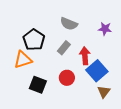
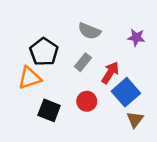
red arrow: (85, 56) -> (110, 73), turned 36

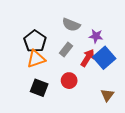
purple star: (136, 37) -> (96, 36), moved
orange triangle: (30, 78) -> (36, 59), moved
blue square: (126, 92) -> (104, 58), moved

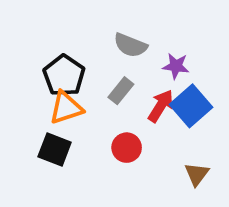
black square: (39, 88) -> (55, 149), moved

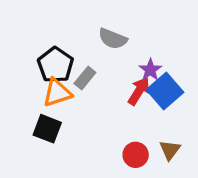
purple star: (176, 66) -> (150, 70), moved, turned 30
gray rectangle: (121, 91) -> (85, 78), moved
red circle: (127, 148) -> (136, 155), moved

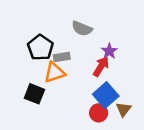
gray rectangle: (85, 78) -> (62, 57), turned 42
blue square: (165, 91) -> (106, 95), moved
orange triangle: (57, 93) -> (55, 72), moved

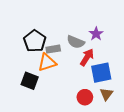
gray semicircle: (82, 28) -> (76, 42), moved
purple star: (109, 51) -> (96, 34), moved
blue square: (106, 95) -> (101, 73), moved, turned 30

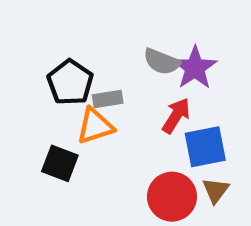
purple star: (96, 34) -> (195, 68), size x1.5
gray semicircle: (76, 42) -> (162, 62), moved
red circle: (85, 97) -> (172, 197), size x1.5

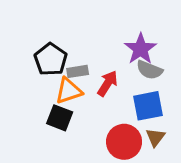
gray semicircle: (162, 62) -> (149, 70), moved
red arrow: (176, 116) -> (108, 83), moved
black square: (60, 163) -> (60, 118), moved

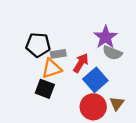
black pentagon: (51, 59) -> (38, 45), turned -30
blue square: (148, 106) -> (95, 80), moved, turned -30

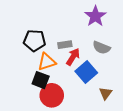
purple star: (106, 37) -> (95, 16), moved
gray rectangle: (58, 54) -> (65, 45), moved
red circle: (93, 107) -> (52, 95), moved

